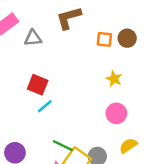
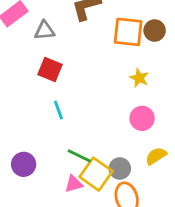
orange square: (104, 39) -> (128, 32), size x1.6
red square: (38, 85) -> (50, 70), moved
cyan line: (45, 106) -> (58, 110), turned -70

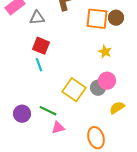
cyan line: (58, 110) -> (39, 65), moved
green line: (79, 156) -> (48, 111), moved
gray circle: (120, 169) -> (98, 88), moved
yellow square: (96, 174) -> (74, 90), moved

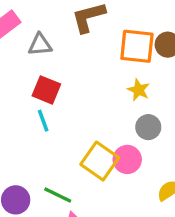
yellow star: (105, 52) -> (139, 90), moved
pink circle: (107, 81) -> (127, 159), moved
gray circle: (98, 88) -> (148, 127), moved

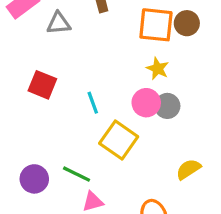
red square: (46, 90) -> (42, 85), moved
cyan line: (43, 121) -> (93, 103), moved
pink circle: (127, 159) -> (146, 103), moved

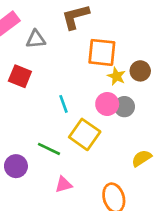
brown circle: (187, 23) -> (140, 71), moved
orange square: (156, 25) -> (102, 52), moved
red square: (42, 85) -> (20, 76), moved
green line: (76, 174) -> (49, 149), moved

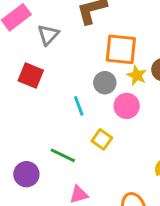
gray triangle: (36, 39) -> (48, 35), turned -42
gray circle: (124, 107) -> (105, 83), moved
yellow square: (85, 134) -> (102, 139), size x0.6

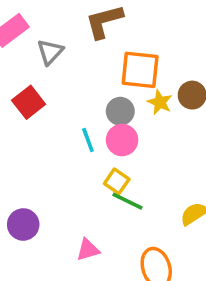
red square: (31, 75) -> (29, 102), turned 30
pink circle: (127, 106) -> (122, 140), moved
green line: (63, 155) -> (127, 201), moved

